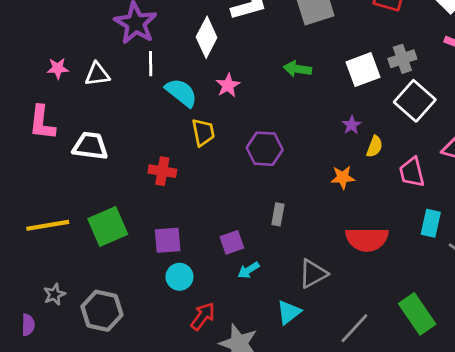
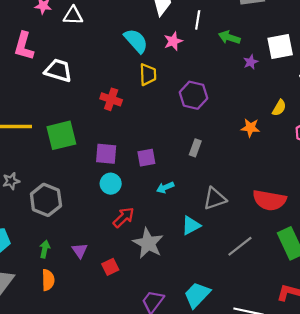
white line: (151, 64) -> (198, 20), moved
purple star: (352, 125) -> (251, 62), moved
red semicircle: (367, 239) -> (269, 200), moved
purple square: (232, 242) -> (146, 158), moved

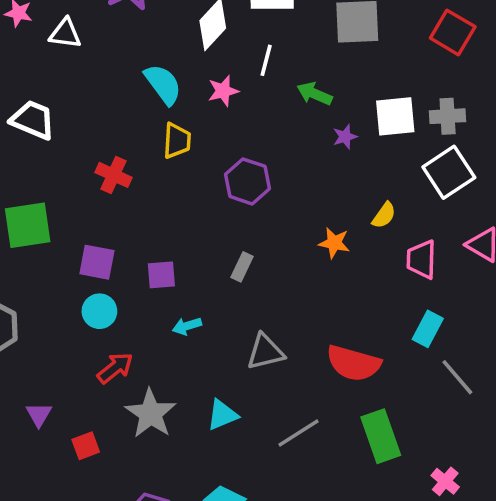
cyan triangle: (191, 225) -> (222, 415), moved

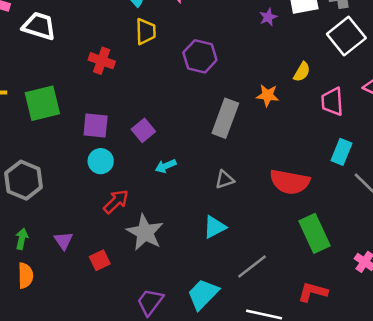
gray rectangle: (242, 267) -> (225, 118), moved, size x1.8
purple square: (161, 275) -> (143, 130), turned -30
gray triangle: (265, 352) -> (225, 180), size x0.7
cyan triangle: (222, 415) -> (215, 227), moved
gray line: (298, 433) -> (252, 267), moved

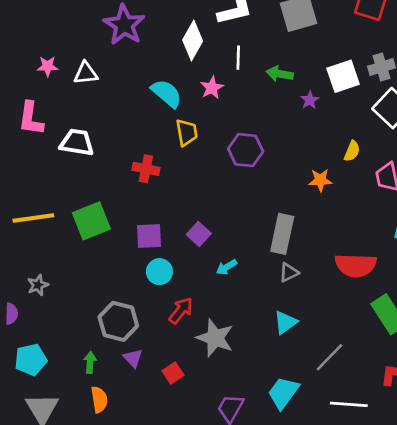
gray rectangle: (225, 118) -> (282, 234), moved
gray hexagon: (24, 180) -> (118, 321), moved

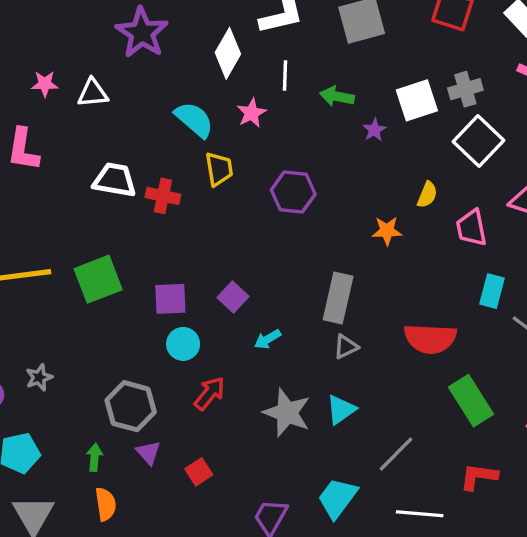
white trapezoid: (77, 142) -> (115, 180), moved
red cross: (146, 169) -> (163, 196), moved
gray star: (38, 285) -> (39, 377), moved
gray star: (215, 338) -> (287, 413), moved

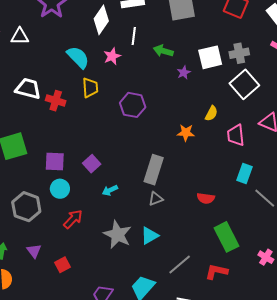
red semicircle: (430, 339) -> (206, 198), size x0.6
gray hexagon: (131, 406) -> (26, 207), moved
red L-shape: (479, 477) -> (216, 272), moved

